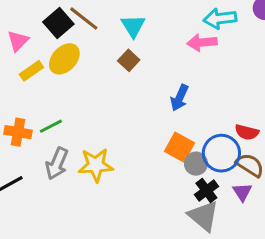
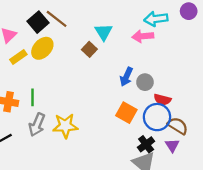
cyan triangle: (133, 26) -> (103, 32), moved
green line: (51, 126) -> (33, 97), turned -63
red semicircle: (247, 132) -> (162, 100), moved
gray circle: (196, 164) -> (145, 82), moved

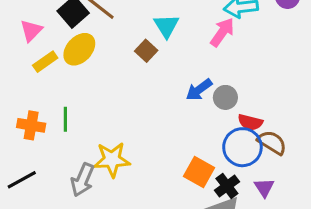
pink arrow: (143, 36) -> (222, 32), turned 130
blue arrow: (126, 77) -> (199, 90), turned 30
orange square: (126, 113) -> (199, 172), moved
gray arrow: (37, 125) -> (82, 180), moved
brown semicircle: (178, 126) -> (272, 142), moved

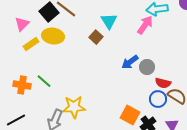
yellow ellipse: (79, 49) -> (53, 36), turned 55
green line: (65, 119) -> (44, 81), turned -49
blue circle: (242, 147) -> (158, 99), size x0.7

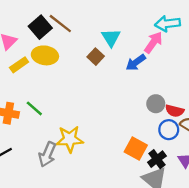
blue arrow: (130, 62) -> (136, 62), moved
gray circle: (147, 67) -> (156, 104), moved

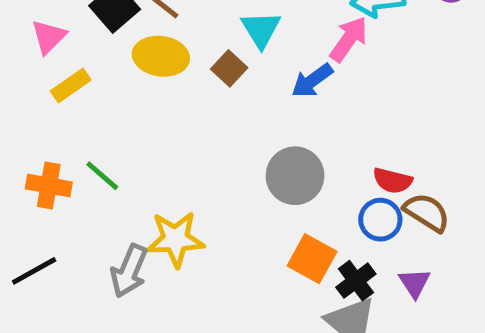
yellow ellipse: (45, 55) -> (161, 56), moved
gray circle: (156, 104) -> (295, 176), moved, size x1.5

